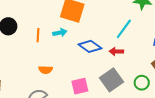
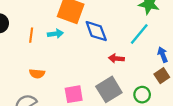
cyan line: (124, 29) -> (139, 34), moved
blue diamond: (90, 46) -> (96, 31), moved, turned 30

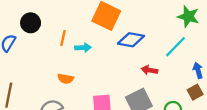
blue diamond: (96, 31) -> (131, 40), turned -65
cyan arrow: (55, 34) -> (83, 48), moved

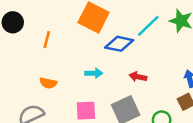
cyan line: (176, 47) -> (148, 26), moved
cyan arrow: (83, 48) -> (94, 73), moved

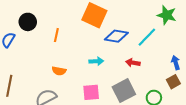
cyan line: (148, 26) -> (147, 37), moved

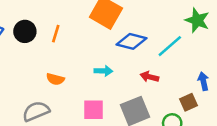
black circle: (28, 22) -> (25, 31), moved
brown square: (173, 82) -> (188, 102), moved

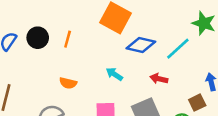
cyan arrow: (103, 71) -> (114, 74), turned -147

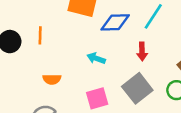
red arrow: (159, 79) -> (142, 51), turned -91

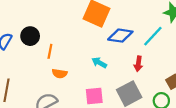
orange line: (40, 35) -> (50, 51), moved

